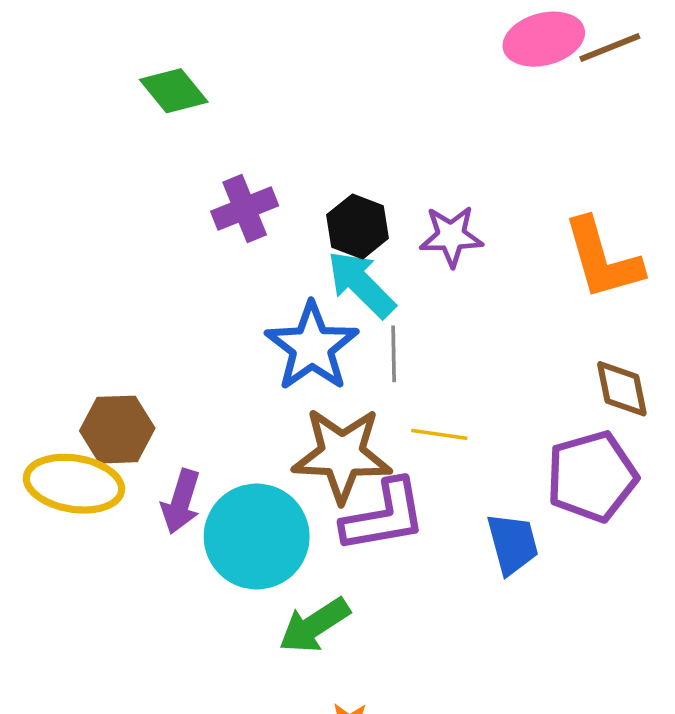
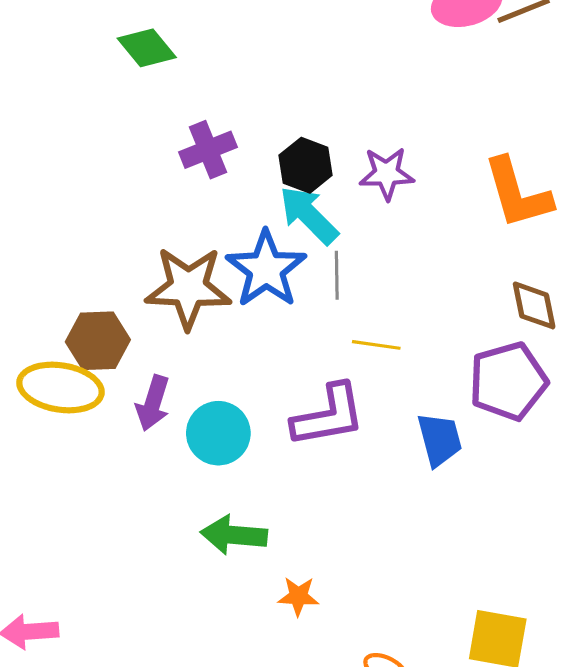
brown star: (342, 455) -> (188, 288), moved
cyan circle: (257, 537) -> (218, 433), size x0.7
green arrow: (314, 625) -> (234, 535), moved, turned 38

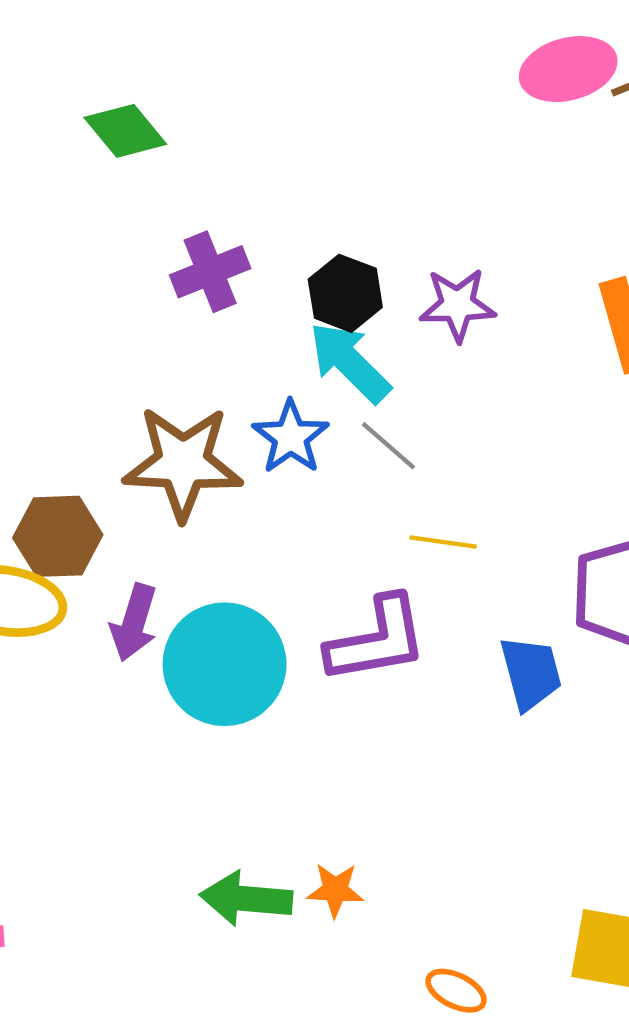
blue star: (266, 269) -> (291, 437), size x0.7
gray line: (337, 275) -> (388, 446), turned -48
cyan circle: (218, 433) -> (225, 664), size x1.4
green arrow: (234, 535) -> (246, 899), moved

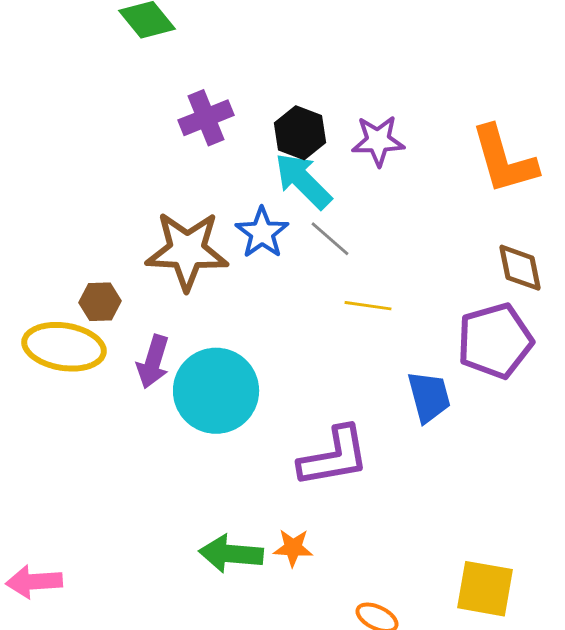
brown hexagon: (58, 536) -> (100, 302), size x0.7
purple L-shape: (377, 640) -> (334, 457), moved

